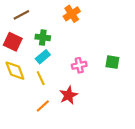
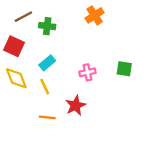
orange cross: (72, 14) -> (95, 15), moved
green cross: (43, 37) -> (47, 26), moved
orange line: (43, 106) -> (47, 117), turned 48

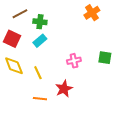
orange cross: (95, 15) -> (92, 13), moved
cyan rectangle: (47, 63) -> (40, 41), moved

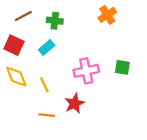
green cross: (40, 22) -> (55, 21), moved
pink cross: (74, 61) -> (86, 71), size x1.5

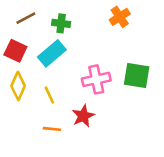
cyan rectangle: (47, 48) -> (52, 53), size x1.5
green square: (122, 67) -> (137, 76), size x1.5
yellow diamond: (16, 77) -> (18, 86), turned 45

